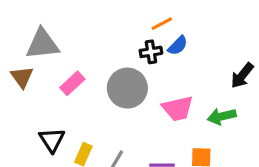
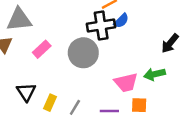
black cross: (151, 52) -> (101, 25), size x1.6
pink trapezoid: (178, 109) -> (126, 82), moved

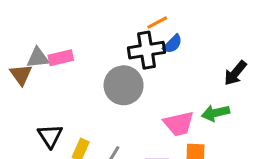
gray triangle: (19, 20) -> (38, 58), moved, size x0.7
pink rectangle: (42, 49) -> (61, 58), moved, turned 30

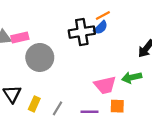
orange line: (157, 23) -> (103, 15), moved
gray circle: (124, 85) -> (40, 57), moved

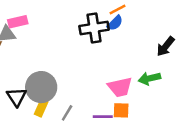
pink rectangle: (20, 38) -> (18, 22), moved
gray circle: (40, 57) -> (41, 87), moved
orange square: (117, 106) -> (121, 110), moved

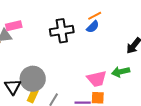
black cross: (94, 28) -> (62, 31), moved

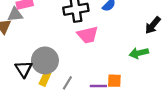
pink trapezoid: (97, 79) -> (88, 35), moved

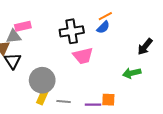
black triangle: (24, 69) -> (13, 61), moved
gray line: (67, 83) -> (64, 102), turned 64

